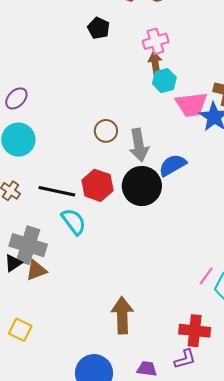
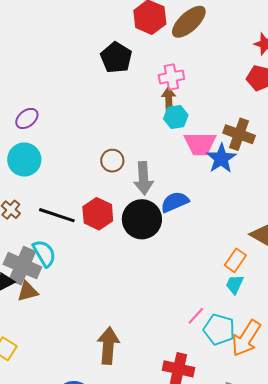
black pentagon: (99, 28) -> (116, 58), size x1.4
cyan semicircle: (74, 221) -> (44, 253), moved

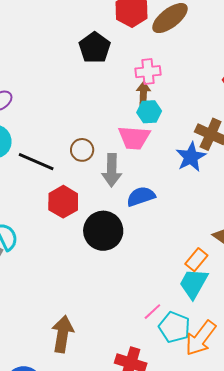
pink trapezoid: (200, 144) -> (134, 138), moved
black line: (57, 215) -> (36, 162), moved
black circle: (142, 219) -> (103, 231), moved
cyan trapezoid: (235, 284) -> (194, 283), size x1.6

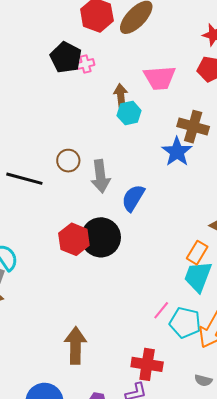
pink cross: (148, 72) -> (85, 64), moved, size x0.7
pink trapezoid: (134, 138) -> (160, 78), moved
blue semicircle: (141, 196) -> (133, 198), turned -32
red hexagon: (63, 202) -> (74, 239), moved

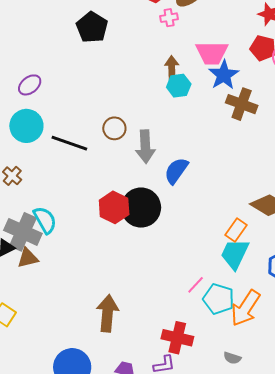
black pentagon: (66, 57) -> (92, 27), moved
pink cross: (85, 64) -> (169, 18), moved
blue star: (177, 152) -> (224, 75), moved

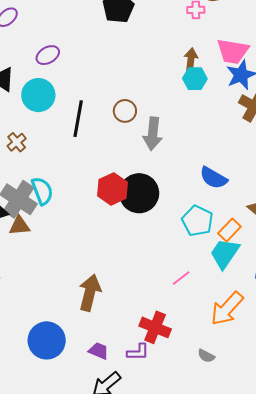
black line: (69, 143) -> (78, 119), turned 72
blue semicircle: (176, 171) -> (213, 178), moved, turned -104
cyan pentagon: (219, 299) -> (197, 221), moved

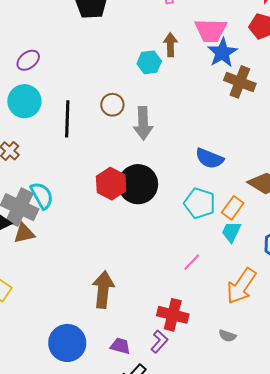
cyan hexagon: (195, 79) -> (149, 62), moved
cyan trapezoid: (225, 254) -> (231, 232), size x0.7
purple L-shape: (138, 352) -> (159, 342), turned -40

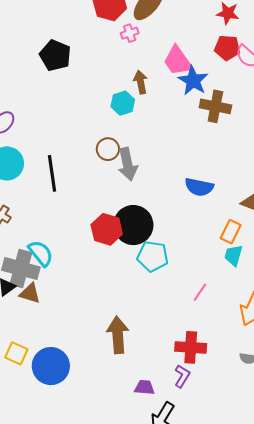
pink trapezoid: (211, 30) -> (178, 61), turned 64
brown circle: (112, 105) -> (108, 149), moved
cyan pentagon: (200, 203) -> (153, 256), moved
brown triangle: (24, 233) -> (30, 293), turned 40
blue circle: (67, 343) -> (51, 366), moved

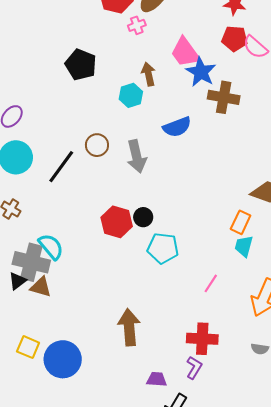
black pentagon: (55, 55) -> (81, 65), moved
brown circle: (108, 149) -> (97, 145), moved
black line: (52, 173) -> (61, 167), turned 45
blue semicircle: (199, 187) -> (177, 127), moved, turned -32
black circle: (133, 225) -> (143, 217), size x0.5

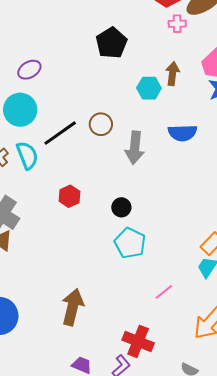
red hexagon: (117, 222) -> (69, 196), moved, size x0.7
cyan semicircle: (51, 247) -> (27, 155), moved

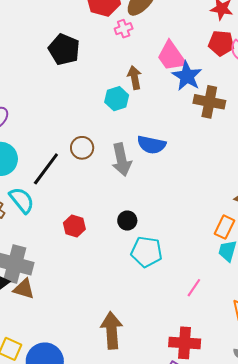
black pentagon: (111, 43) -> (64, 49), moved
blue semicircle: (183, 133) -> (151, 145), moved, turned 32

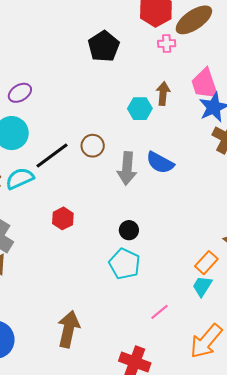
cyan semicircle: (22, 200) -> (20, 178), turned -92
black circle: (127, 221) -> (129, 230), moved

